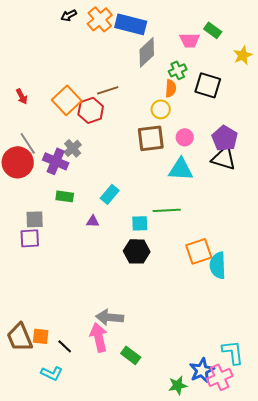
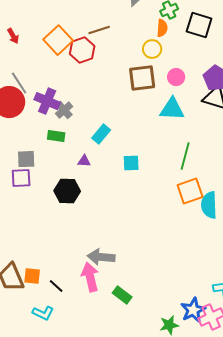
gray cross: (73, 148) -> (64, 110), moved
green line: (167, 210) -> (185, 156), moved, turned -72
black hexagon: (137, 251) -> (67, 191), moved

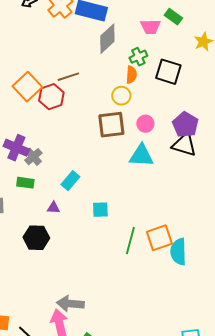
green line: (185, 156) -> (130, 241), moved

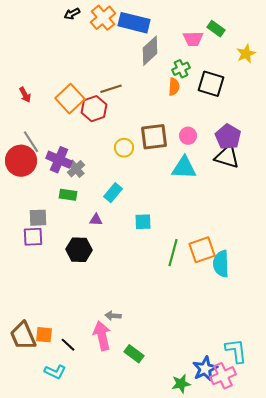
yellow circle: (121, 96) -> (124, 148), moved
gray arrow: (70, 304) -> (113, 316), size x0.6

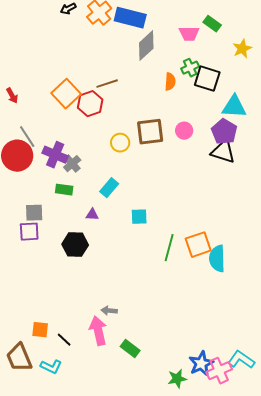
green cross: (181, 69) -> (190, 68), moved
red arrow: (25, 95) -> (12, 96), moved
cyan triangle: (184, 168) -> (234, 107), moved
brown trapezoid: (23, 336) -> (19, 358), moved
cyan L-shape: (236, 351) -> (241, 360), moved, turned -48

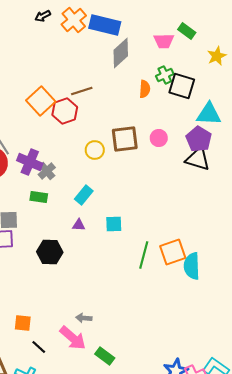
purple triangle: (92, 215) -> (79, 225), moved
orange square: (40, 330) -> (23, 323), moved
pink arrow: (98, 331) -> (73, 338), turned 144

